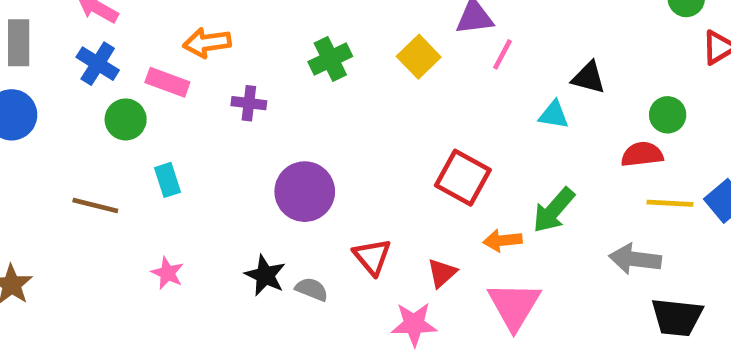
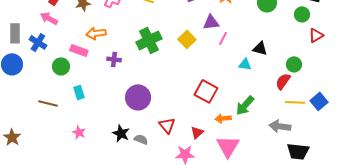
green cross: (330, 59) -> (149, 40), size x1.4
blue cross: (98, 64) -> (38, 42), moved
red semicircle: (642, 154) -> (283, 81), turned -48

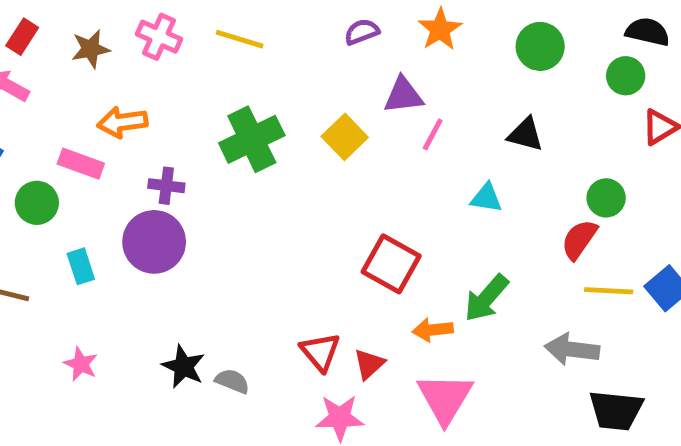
black triangle: (260, 48) -> (525, 134), moved
purple circle: (138, 97) -> (154, 242), moved
red triangle: (167, 125) -> (320, 352), moved

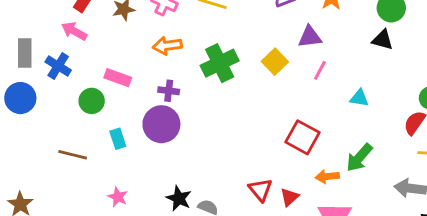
orange arrow: (122, 122) -> (167, 46), moved
pink line: (433, 134) -> (320, 70), moved
black triangle: (525, 134) -> (383, 40), moved

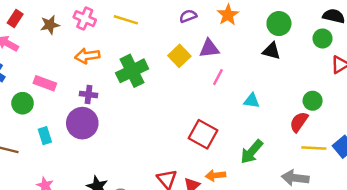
yellow square: (275, 62) -> (179, 56), moved
orange arrow: (327, 177) -> (215, 175), moved

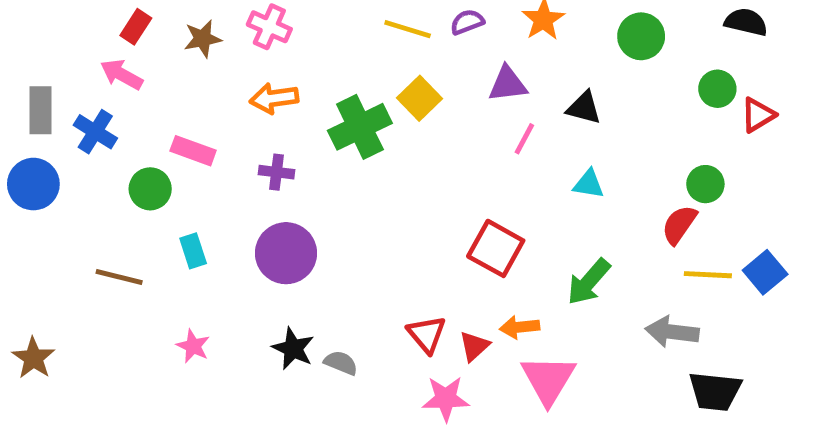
yellow line: (126, 20) -> (408, 29), moved
green circle: (323, 38) -> (717, 89), moved
black triangle: (271, 51) -> (584, 108), moved
yellow square: (179, 56) -> (419, 98), moved
purple circle: (82, 123) -> (286, 253), moved

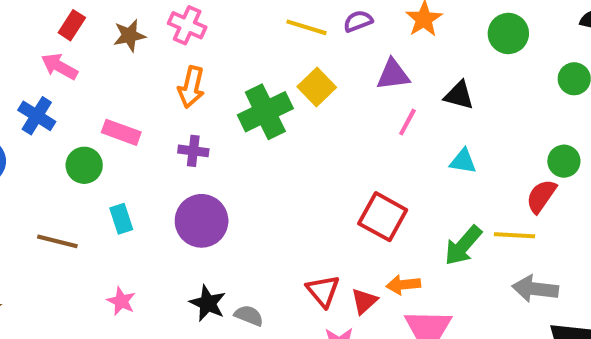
orange arrow: (274, 98) -> (191, 87), turned -69
yellow line: (708, 275) -> (515, 235), moved

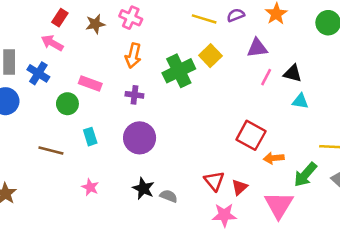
black triangle: (459, 95) -> (293, 73), moved
green arrow: (463, 246) -> (305, 175), moved
orange arrow: (403, 285) -> (274, 158), moved

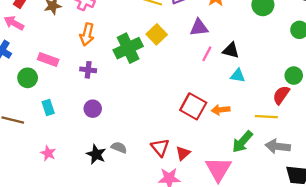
purple circle: (140, 138) -> (93, 109), size x0.6
orange arrow: (274, 158) -> (221, 110), moved
gray semicircle: (169, 196) -> (119, 147), moved

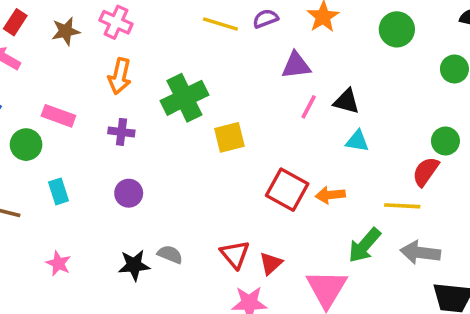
yellow square: (157, 34) -> (229, 137), moved, turned 30
black star: (96, 154) -> (134, 265), turned -30

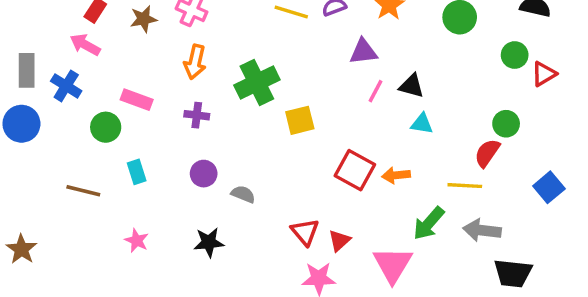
gray semicircle: (170, 254) -> (243, 194), moved

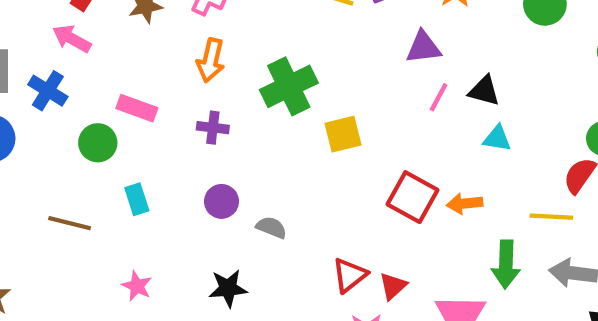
green arrow: (429, 223) -> (506, 264), turned -39
red triangle: (305, 232) -> (350, 275), turned 32

